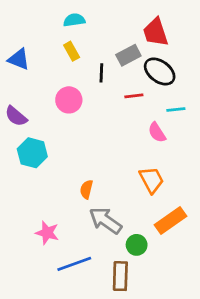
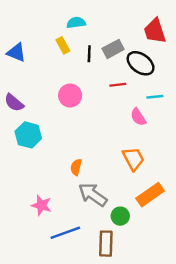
cyan semicircle: (74, 20) -> (76, 23), moved
red trapezoid: (156, 32) -> (155, 31), moved
black line: (101, 73) -> (89, 54), moved
pink circle: (69, 100) -> (70, 95), moved

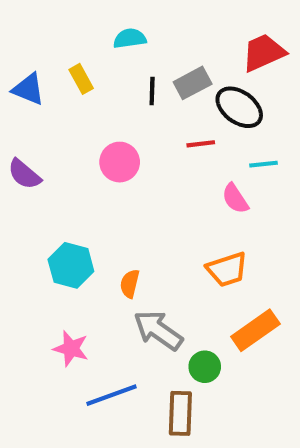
red trapezoid: (155, 31) -> (264, 53), turned 84
yellow rectangle: (63, 45) -> (81, 79), moved
cyan hexagon: (28, 135) -> (71, 265), moved
orange trapezoid: (133, 159) -> (227, 269), turned 100

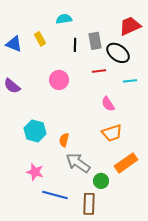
gray rectangle: (193, 83) -> (95, 41), turned -72
pink semicircle: (235, 199) -> (108, 104), moved
blue line: (111, 395) -> (55, 195), turned 35

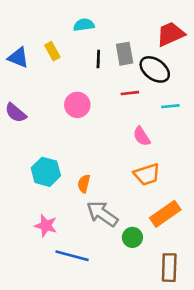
brown rectangle: (89, 204) -> (169, 268), moved

